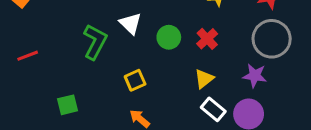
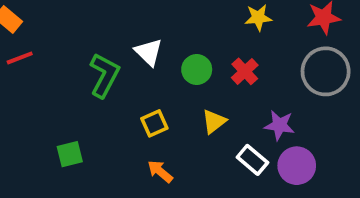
red line: (28, 56) -> (20, 58), moved
purple star: (255, 76) -> (279, 125), moved
yellow triangle: (204, 79) -> (214, 121), moved

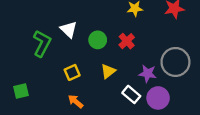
gray circle: (326, 71) -> (175, 62), moved

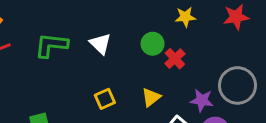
green circle: (98, 40) -> (153, 44), moved
green L-shape: (42, 43) -> (51, 45), moved, turned -112

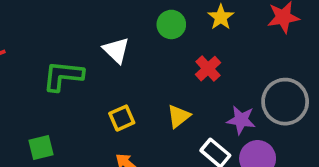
yellow star: (185, 17) -> (221, 17), turned -30
green circle: (153, 44) -> (171, 24), moved
green L-shape: (51, 45) -> (63, 76), moved

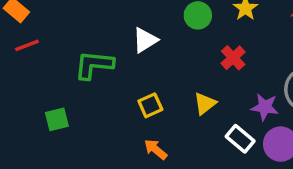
white triangle: (116, 50) -> (145, 40), turned 44
green square: (41, 147) -> (57, 119), moved

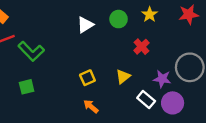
white triangle: (145, 40) -> (85, 25), moved
green L-shape: (94, 65) -> (31, 51), moved, turned -140

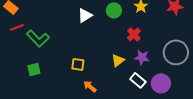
yellow square: (87, 78) -> (78, 64), moved, turned 32
purple star: (162, 79) -> (142, 57), moved

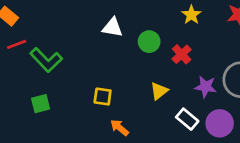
green circle: (114, 10) -> (149, 42), moved
white triangle: (85, 15) -> (112, 27), turned 42
purple star: (142, 57) -> (206, 87), moved

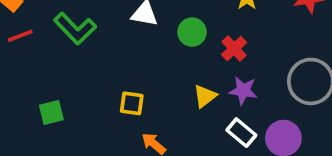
green L-shape: (46, 60) -> (75, 28), moved
purple star: (206, 87) -> (243, 91), moved

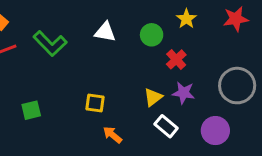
green circle: (192, 32) -> (152, 35), moved
white rectangle: (241, 133) -> (166, 126), moved

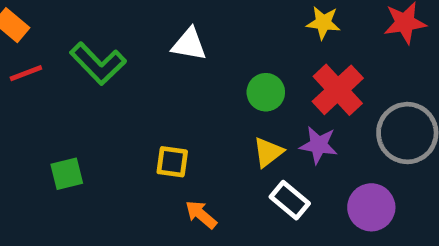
yellow star: (186, 19) -> (323, 23), turned -30
green circle: (152, 35) -> (266, 92), moved
red cross: (176, 59) -> (338, 90), moved, size x1.5

